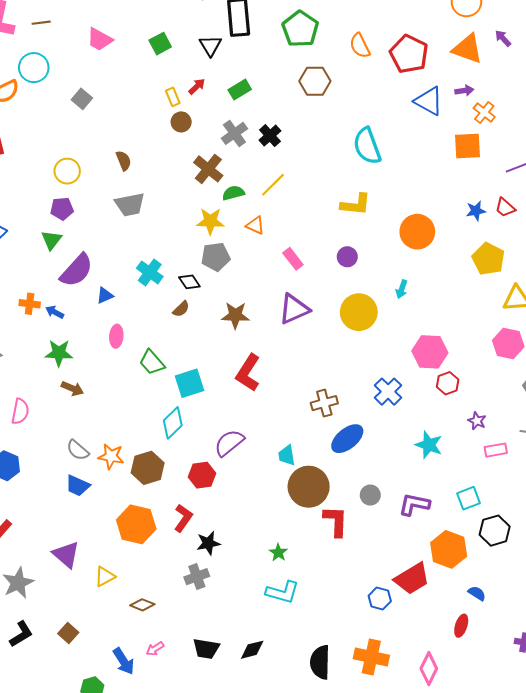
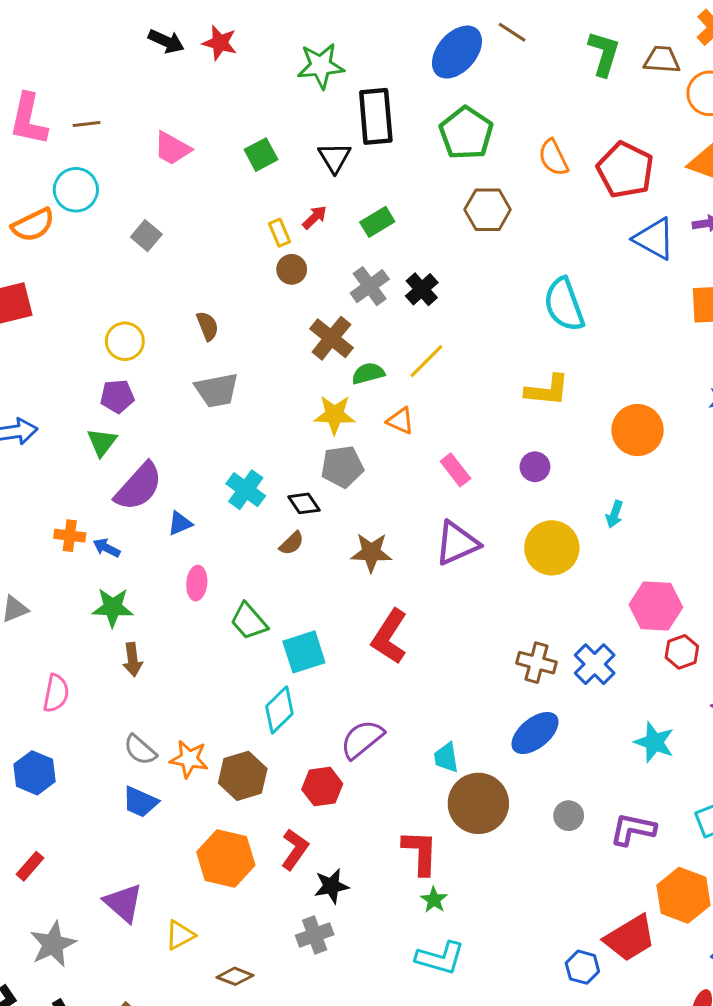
brown arrow: (72, 388) -> (133, 660), turned 60
brown cross: (324, 403) -> (537, 663), moved, turned 30
red L-shape: (336, 521) -> (420, 852), moved

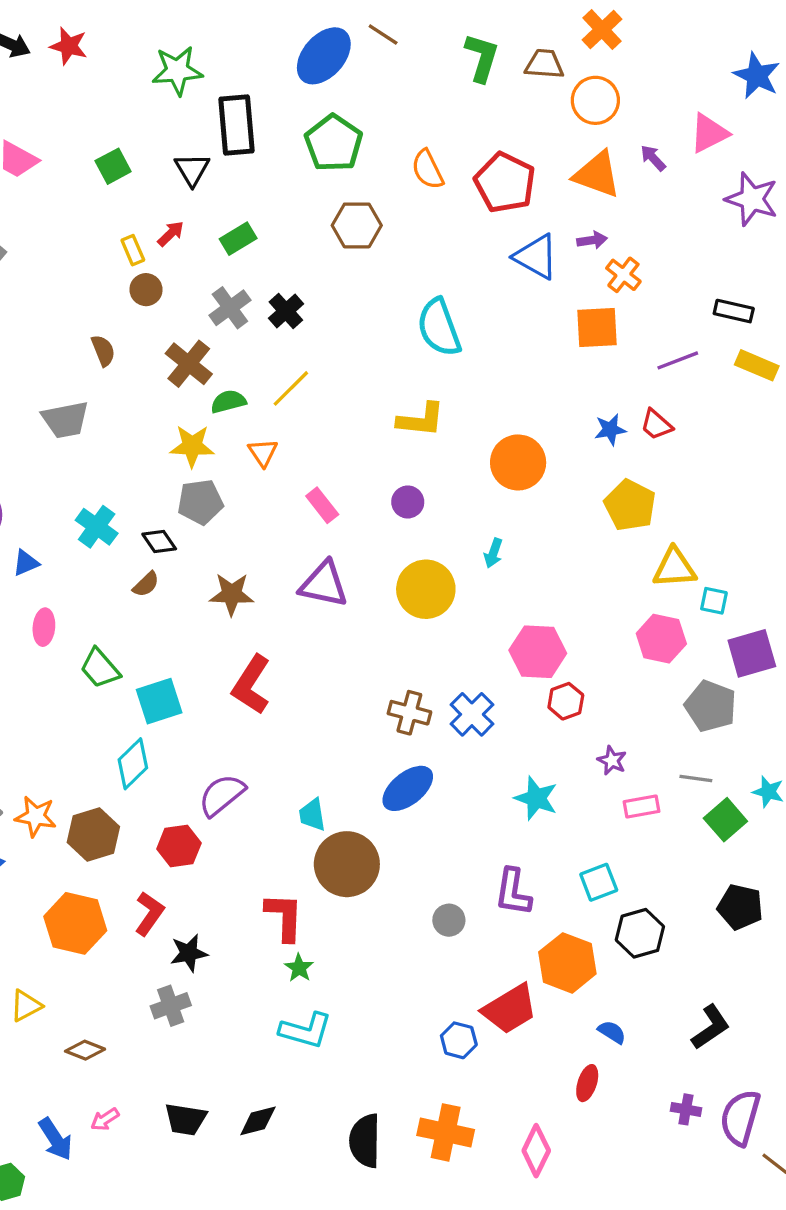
brown semicircle: (207, 326) -> (103, 351), moved
orange triangle: (400, 421) -> (263, 453), turned 32
purple triangle: (457, 543) -> (324, 584), turned 36
gray circle: (569, 816) -> (449, 920), moved
purple L-shape: (633, 829) -> (513, 892), turned -93

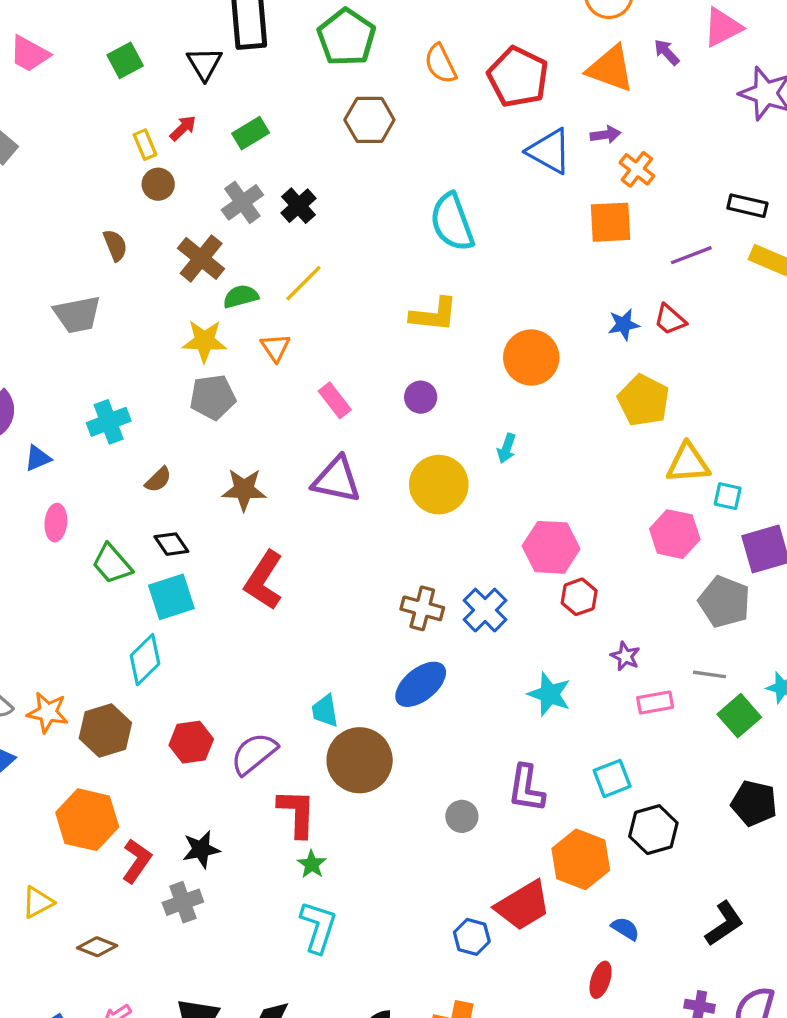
cyan cross: (97, 527) -> (109, 422), turned 33
black diamond: (159, 541) -> (171, 544), moved
purple semicircle: (222, 795) -> (254, 754), moved
red L-shape: (149, 914) -> (137, 861), moved
cyan L-shape: (306, 1030) -> (318, 927), turned -88

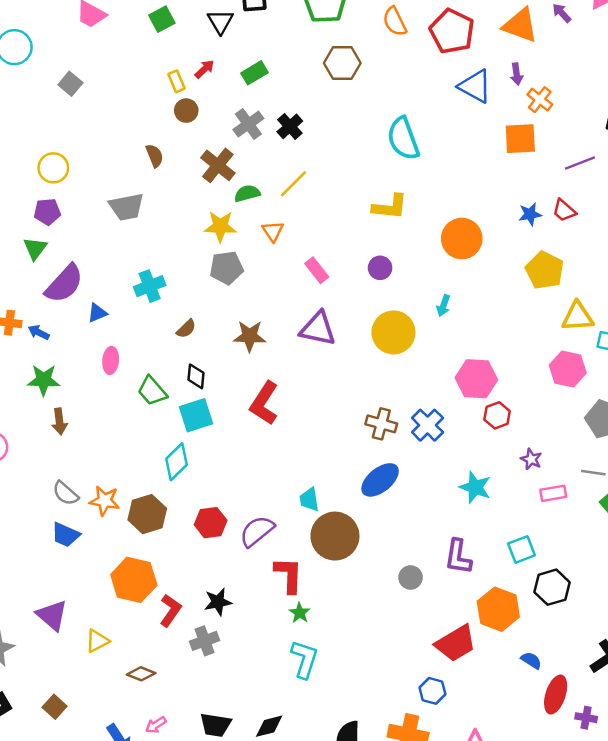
purple arrow: (606, 135) -> (517, 74), turned 90
black diamond: (171, 544) -> (196, 376), turned 40
blue hexagon: (472, 937) -> (432, 691), moved
red ellipse: (601, 980) -> (556, 695), moved, size x1.4

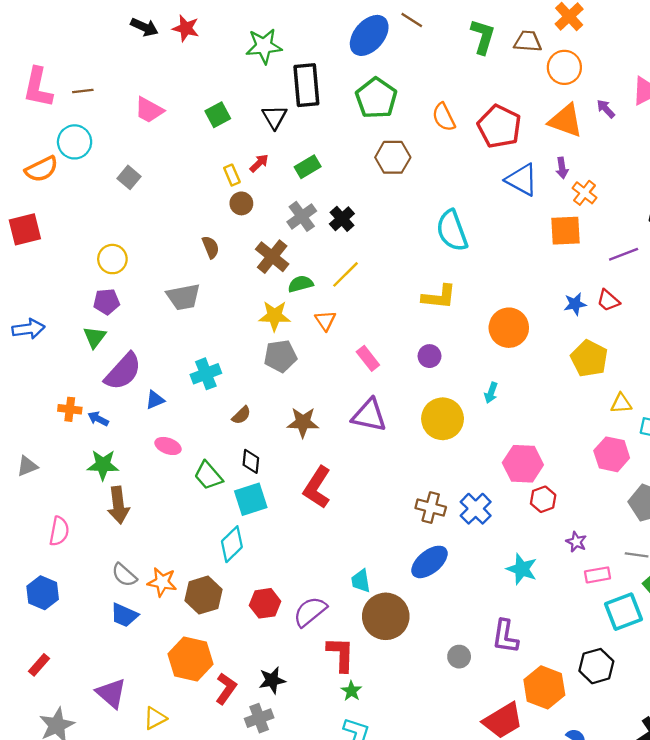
yellow triangle: (578, 317) -> (621, 403), size x0.7
pink ellipse: (111, 360) -> (168, 446), turned -75
brown arrow: (59, 421) -> (118, 505), size x1.4
cyan square: (521, 549) -> (624, 612), moved, size x1.4

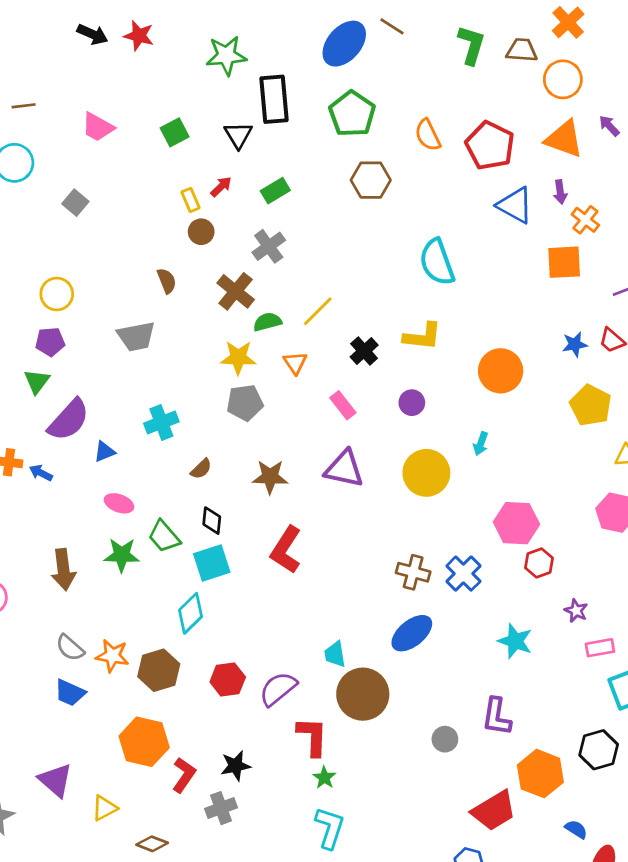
black cross: (342, 219) -> (364, 351), moved
green star: (103, 465) -> (122, 555), moved

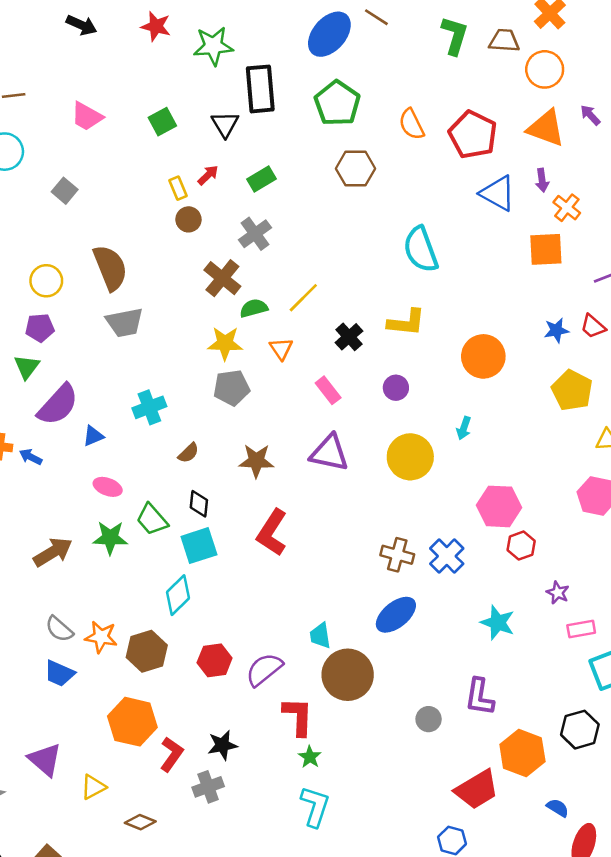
red star: (139, 36) -> (156, 26), moved
brown semicircle: (167, 281) -> (110, 268), moved, size x1.8
brown arrow: (63, 570) -> (53, 552), turned -114

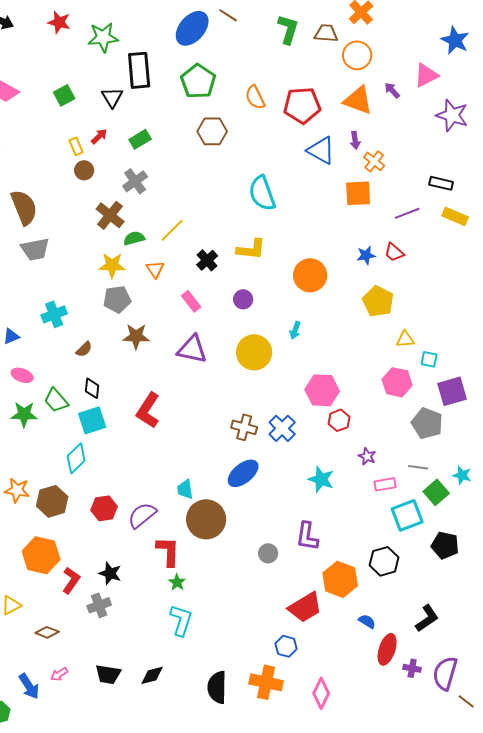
red pentagon: (473, 135) -> (302, 105), turned -30
brown star: (256, 461) -> (136, 336), moved
black star: (222, 745) -> (110, 573), turned 30

